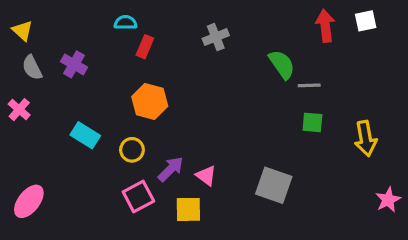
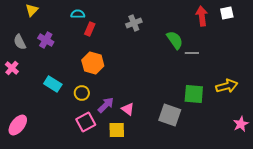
yellow triangle: (22, 31) -> (32, 10), moved, turned 32
green square: (312, 122) -> (194, 94), moved, size x1.5
yellow arrow: (366, 139) -> (227, 86), turned -95

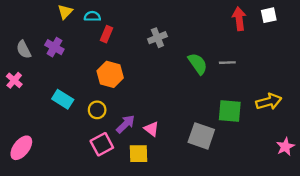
yellow triangle: (32, 10) -> (65, 12), moved
gray cross: (134, 23) -> (157, 38), moved
green semicircle: (175, 40) -> (198, 64), moved

